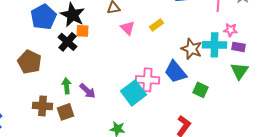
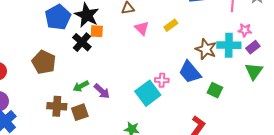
purple rectangle: (238, 47) -> (253, 47), turned -48
pink cross: (147, 80) -> (162, 80), size x0.6
green arrow: (66, 86) -> (81, 86), turned -112

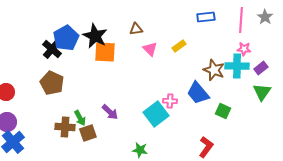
pink star: (245, 30) -> (244, 49), moved
orange square: (97, 31) -> (105, 52), size x1.6
black cross: (82, 42) -> (52, 49), moved
green arrow: (81, 86) -> (80, 118), moved, turned -91

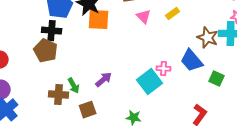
black cross: (52, 49) -> (52, 31), moved, turned -36
purple arrow: (110, 112) -> (104, 80), turned -84
brown square: (88, 133) -> (88, 110), moved

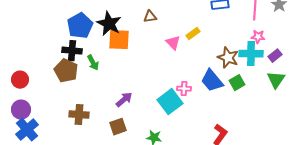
pink triangle: (144, 17) -> (173, 43), moved
green square: (217, 79) -> (237, 83), moved, turned 35
green arrow: (74, 86) -> (93, 63), moved
brown square: (88, 110) -> (118, 127), moved

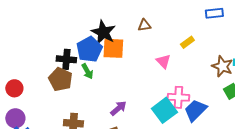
blue pentagon: (80, 26) -> (89, 49), moved
pink triangle: (173, 43) -> (163, 61), moved
blue trapezoid: (212, 81) -> (195, 110), moved, turned 85
pink cross: (184, 89) -> (178, 97), size x1.5

